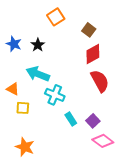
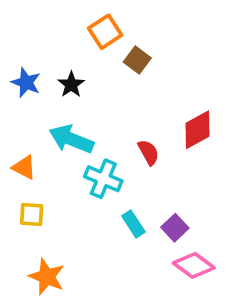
brown square: (89, 30) -> (137, 60), moved
red diamond: (93, 54) -> (197, 130), moved
red semicircle: (100, 81) -> (148, 152), moved, size x0.6
yellow square: (23, 108) -> (32, 215), moved

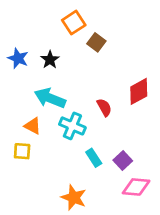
orange triangle: (24, 167) -> (33, 126), moved
pink diamond: (194, 265) -> (136, 187), turned -32
orange star: (47, 277) -> (74, 198), moved

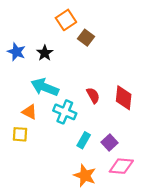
red diamond: (139, 91) -> (124, 98), moved, turned -55
cyan rectangle: (94, 158) -> (84, 140), turned 63
orange star: (74, 198) -> (85, 176), moved

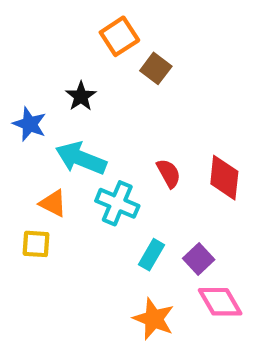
blue star: (16, 52) -> (30, 124), moved
pink diamond: (121, 166) -> (220, 302), turned 55

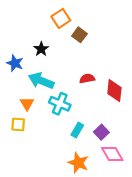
red semicircle: (169, 173) -> (87, 79), moved, turned -72
orange triangle: (53, 203) -> (27, 104), turned 32

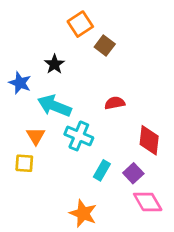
red diamond: (114, 91) -> (149, 140), moved
orange star: (78, 163) -> (83, 213), moved

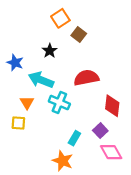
black star: (54, 64) -> (50, 51), moved
red semicircle: (115, 103) -> (86, 78), size x1.6
cyan rectangle: (102, 170) -> (74, 138), moved

